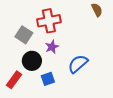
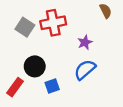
gray square: (24, 35) -> (25, 27), moved
purple star: (52, 47) -> (85, 42), moved

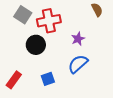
gray square: (25, 27) -> (23, 15), moved
black circle: (35, 66) -> (36, 45), moved

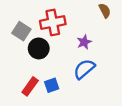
gray square: (23, 15) -> (21, 31), moved
red rectangle: (14, 80) -> (30, 86), moved

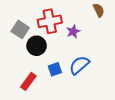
purple star: (84, 42) -> (73, 31), moved
blue square: (52, 85) -> (55, 69), moved

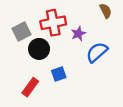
gray square: (20, 29) -> (22, 31), turned 30
blue semicircle: (79, 65) -> (97, 52), moved

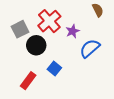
red cross: (53, 23) -> (49, 21), turned -30
blue square: (59, 74) -> (54, 68), turned -32

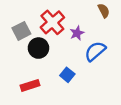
blue square: (54, 68) -> (67, 75), moved
red rectangle: (28, 81) -> (30, 85), turned 36

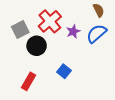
blue semicircle: (95, 51) -> (97, 34), moved
red rectangle: (30, 85) -> (28, 81), turned -42

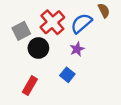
purple star: (73, 32) -> (77, 49), moved
blue semicircle: (97, 34) -> (81, 23), moved

